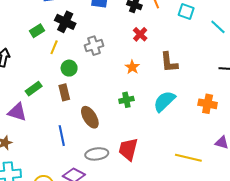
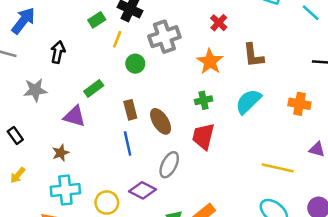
gray cross: (94, 46) -> (164, 37), size x1.4
orange star: (132, 67) -> (210, 62), size x1.5
brown rectangle: (64, 92) -> (130, 110), moved
red trapezoid: (128, 149) -> (203, 136), moved
gray ellipse: (97, 154) -> (169, 165), turned -55

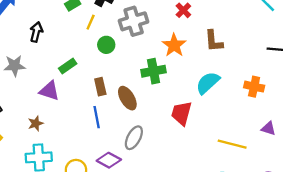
green cross: (204, 100) -> (154, 71), moved, size x1.5
red trapezoid: (203, 136) -> (182, 113), moved

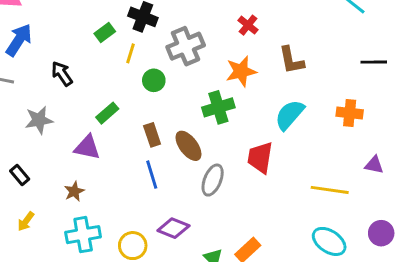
black arrow: (36, 32) -> (62, 74), turned -42
orange star: (174, 45) -> (241, 71), turned 30
gray ellipse: (134, 138) -> (213, 180), moved

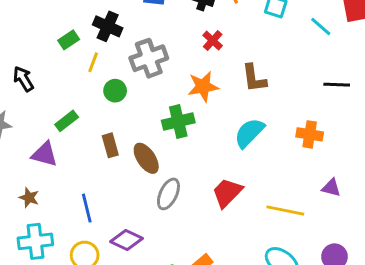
red trapezoid: (260, 157) -> (227, 193), moved, turned 32
blue line: (152, 175) -> (87, 208), moved
brown star: (74, 191) -> (29, 198), turned -30

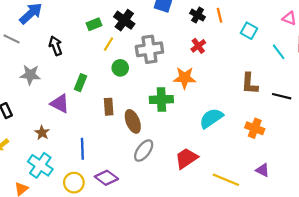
brown L-shape: (254, 78) -> (250, 84), moved
green rectangle: (67, 121) -> (81, 83), turned -42
cyan cross: (35, 241) -> (40, 165), turned 30

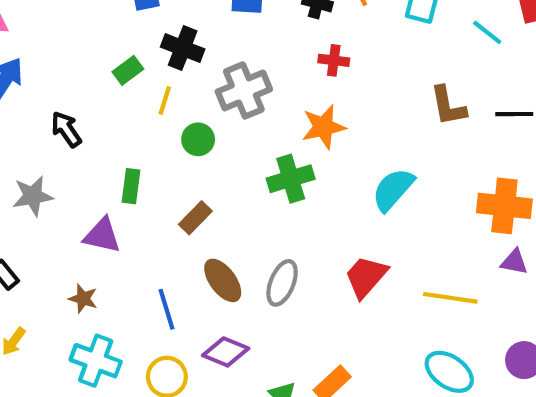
red cross: (198, 46) -> (334, 60), turned -32
brown rectangle: (109, 107) -> (195, 218), turned 63
brown ellipse: (133, 121) -> (223, 280), moved
orange cross: (255, 128) -> (504, 206), moved, size x1.4

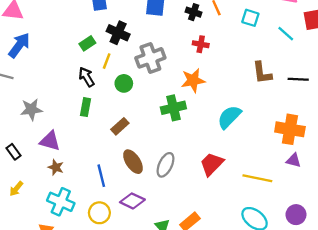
black arrow: (66, 129) -> (87, 77), moved
purple triangle: (102, 235) -> (50, 141), moved

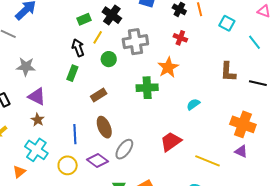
orange star: (193, 80) -> (168, 67), turned -30
cyan semicircle: (229, 117) -> (193, 104), size x0.6
gray ellipse: (165, 165) -> (124, 149), moved

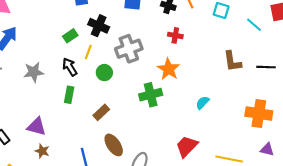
gray star: (26, 67) -> (34, 72), moved
purple triangle: (241, 151) -> (267, 149), moved

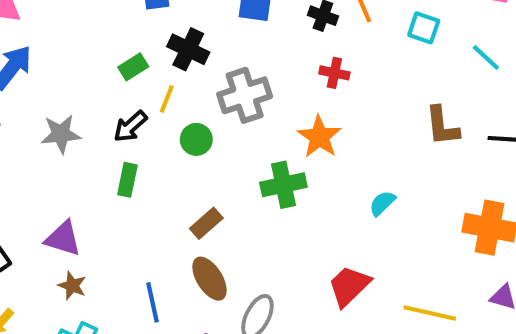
black arrow: (70, 67) -> (130, 126), turned -102
brown rectangle: (101, 112) -> (206, 223), moved

